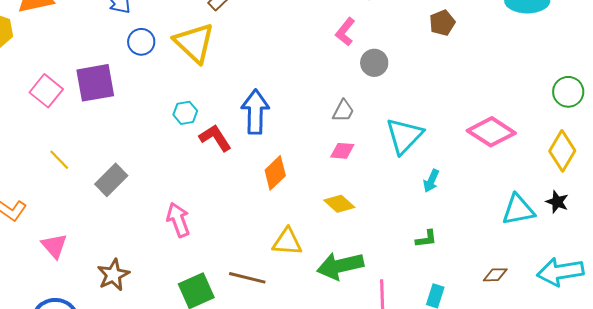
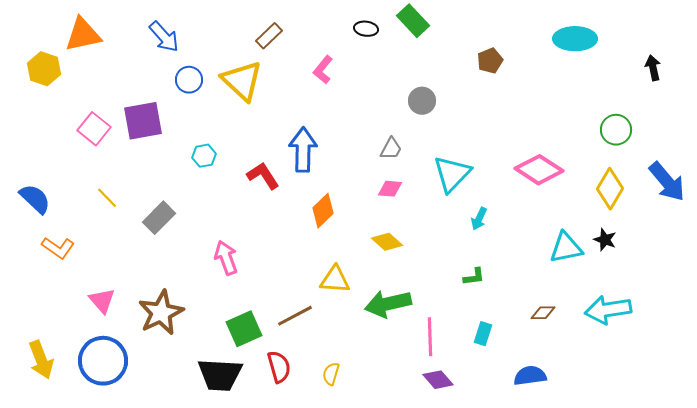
pink L-shape: (345, 32) -> (323, 70), moved
cyan hexagon: (185, 113) -> (204, 156), moved
pink triangle: (54, 246) -> (102, 301), moved
brown star: (113, 275) -> (161, 313), size x1.4
brown line: (247, 278) -> (295, 316), turned -42

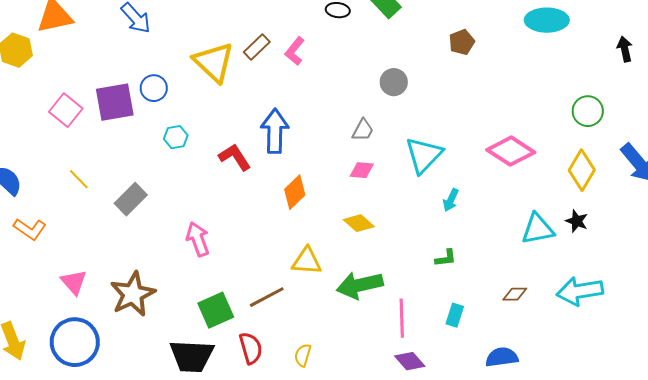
brown rectangle: (269, 36) -> (257, 47), moved
blue circle: (189, 80) -> (154, 88), moved

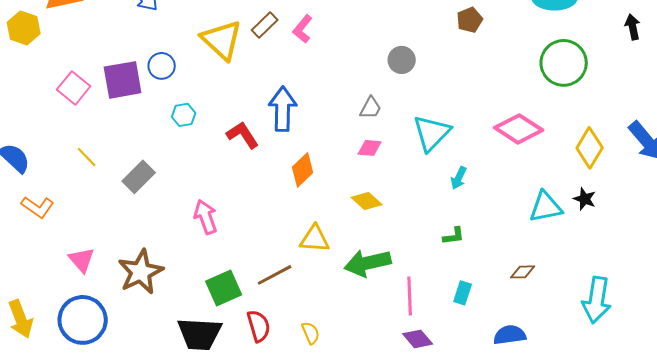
green circle: (588, 111) -> (564, 63), moved, size x1.5
cyan arrow: (580, 291) -> (597, 300), moved, turned -72
yellow semicircle: (303, 355) -> (311, 333), turned 140

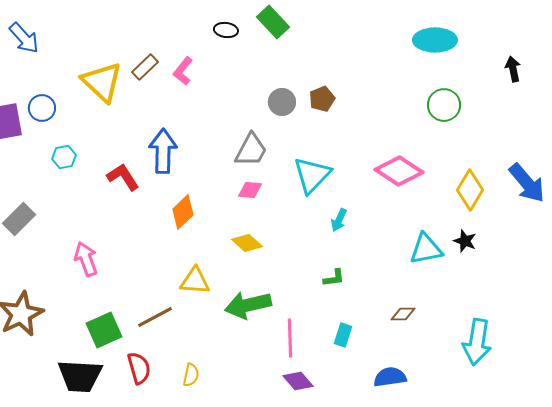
brown pentagon: (470, 20) -> (322, 99), moved
green circle: (564, 63) -> (444, 105), size x0.7
gray trapezoid: (371, 108) -> (251, 150), size x1.5
yellow semicircle: (311, 333) -> (191, 375), turned 35

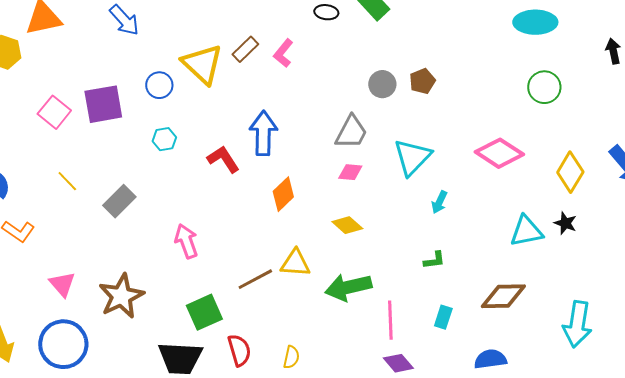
blue circle: (42, 108) -> (159, 85), moved
brown diamond: (403, 314) -> (503, 296), size x1.8
brown line: (155, 317) -> (255, 279), moved

